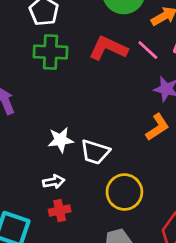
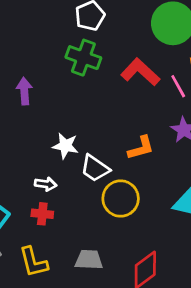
orange L-shape: (157, 127) -> (141, 148), moved
yellow circle: (124, 192) -> (121, 199), moved

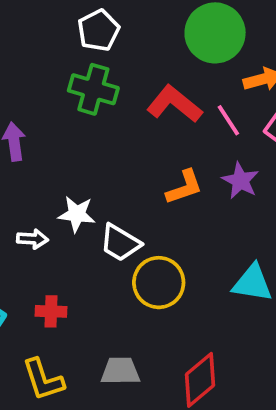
orange L-shape: (141, 148) -> (184, 187), moved
white arrow: (46, 184) -> (32, 239), moved

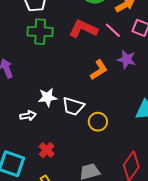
yellow circle: (159, 283) -> (98, 122), size x0.7
red cross: (51, 311) -> (47, 150), turned -35

